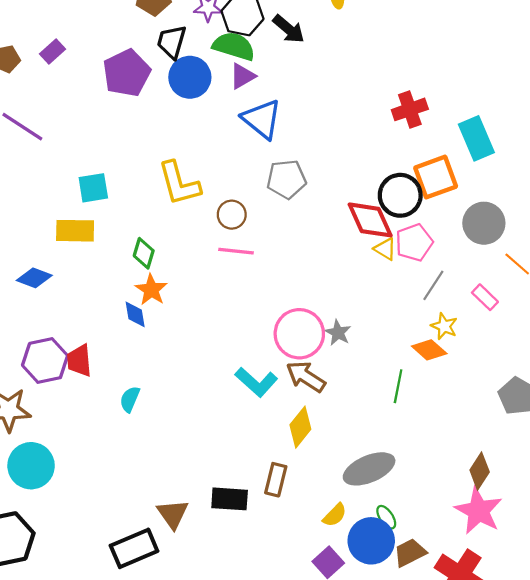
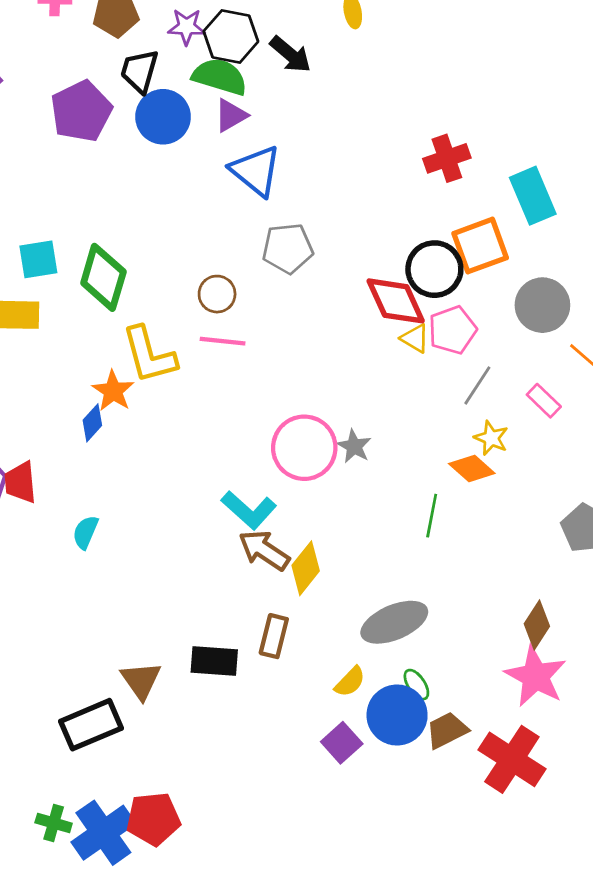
yellow L-shape: (179, 183) -> (149, 355), moved
green diamond: (144, 253) -> (103, 277), moved, size x1.6
blue diamond: (135, 314) -> (92, 423), turned 52
brown arrow: (306, 377) -> (264, 550), moved

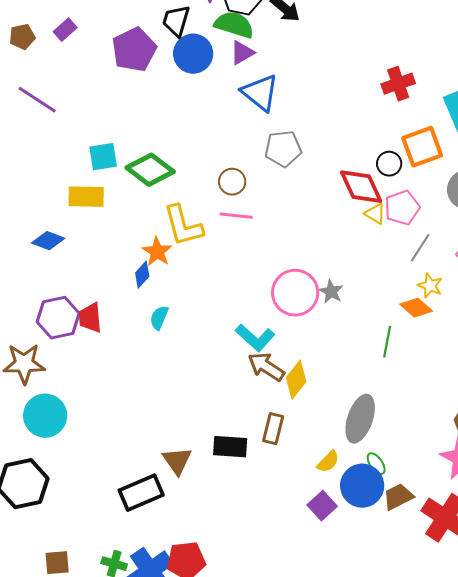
black circle: (434, 269) -> (389, 164), size x0.6
green diamond: (103, 277) -> (150, 170), turned -69
cyan semicircle: (85, 532) -> (159, 318), moved
gray ellipse: (394, 622) -> (360, 419), turned -48

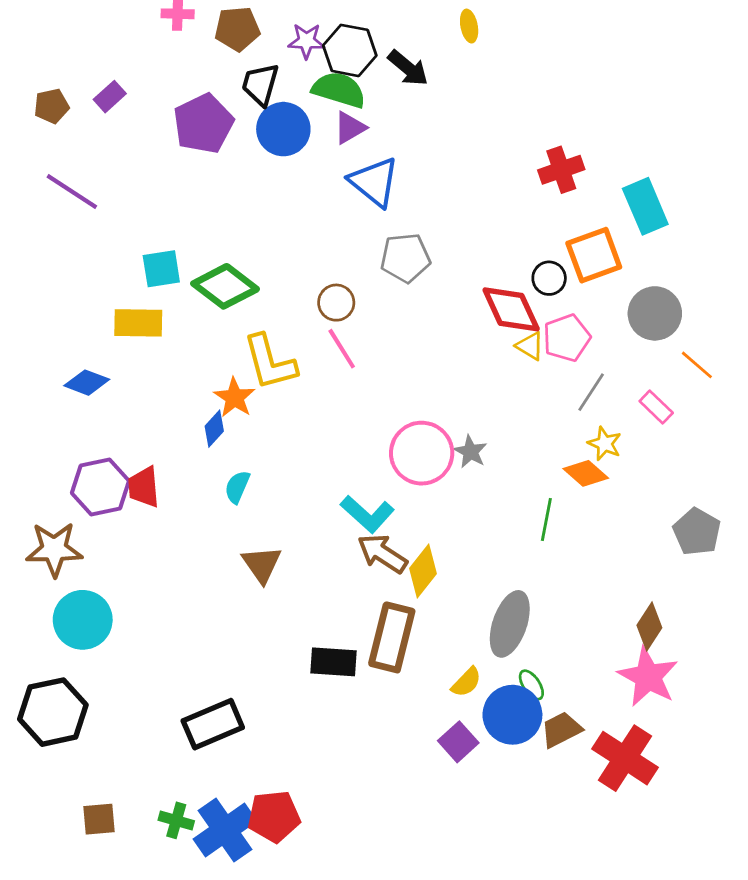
pink line: (236, 216) -> (342, 349), turned 52
brown rectangle: (273, 429) -> (392, 637), size x1.6
brown triangle: (177, 461) -> (262, 564), moved

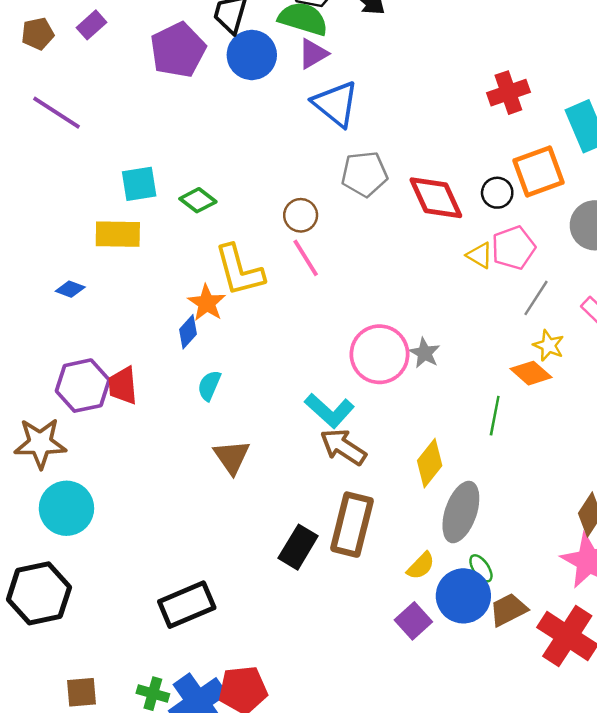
green diamond: (225, 286) -> (198, 200), size x0.6
red diamond: (511, 309) -> (436, 198), moved
blue diamond: (87, 383) -> (70, 289), size x0.7
yellow diamond: (423, 571) -> (430, 463), moved
black rectangle: (334, 662) -> (298, 547), turned -63

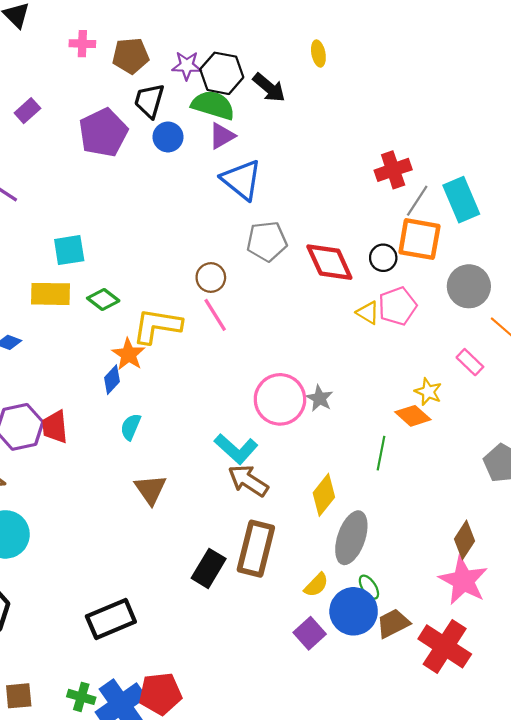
blue circle: (252, 55) -> (168, 137), size x0.7
orange square: (539, 171) -> (419, 239), turned 30
green diamond: (198, 200) -> (103, 299), moved
yellow L-shape: (239, 270) -> (157, 326), turned 114
gray line: (536, 298) -> (417, 201), moved

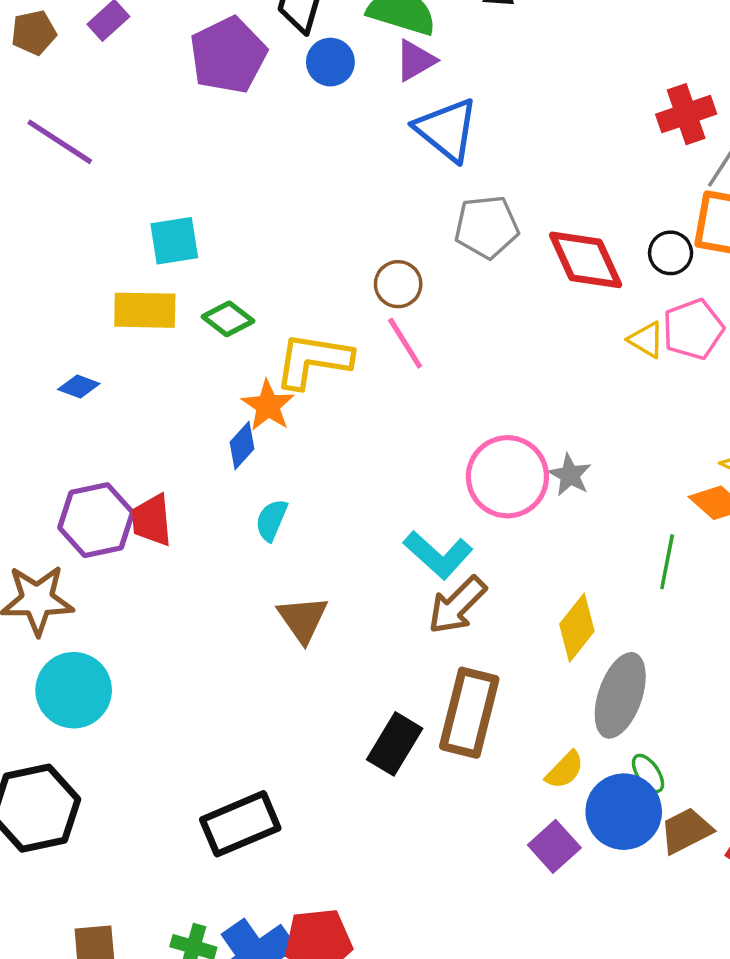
brown arrow: (248, 481) -> (457, 605), turned -78

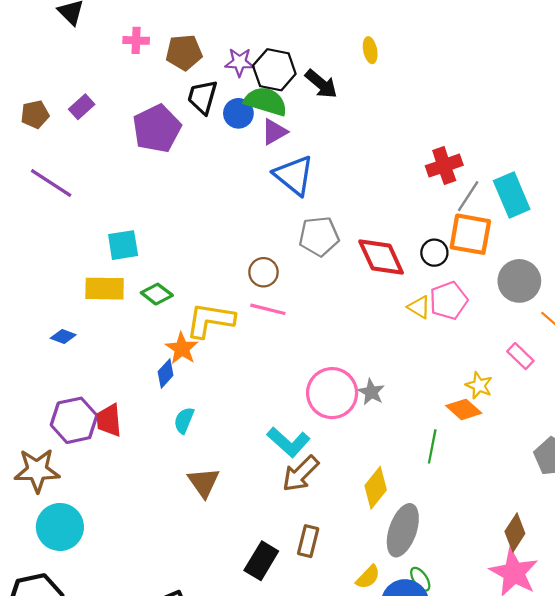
blue circle: (330, 62) -> (238, 113), moved
pink line: (405, 343) -> (268, 309), turned -44
brown rectangle: (469, 713) -> (308, 541), size x0.6

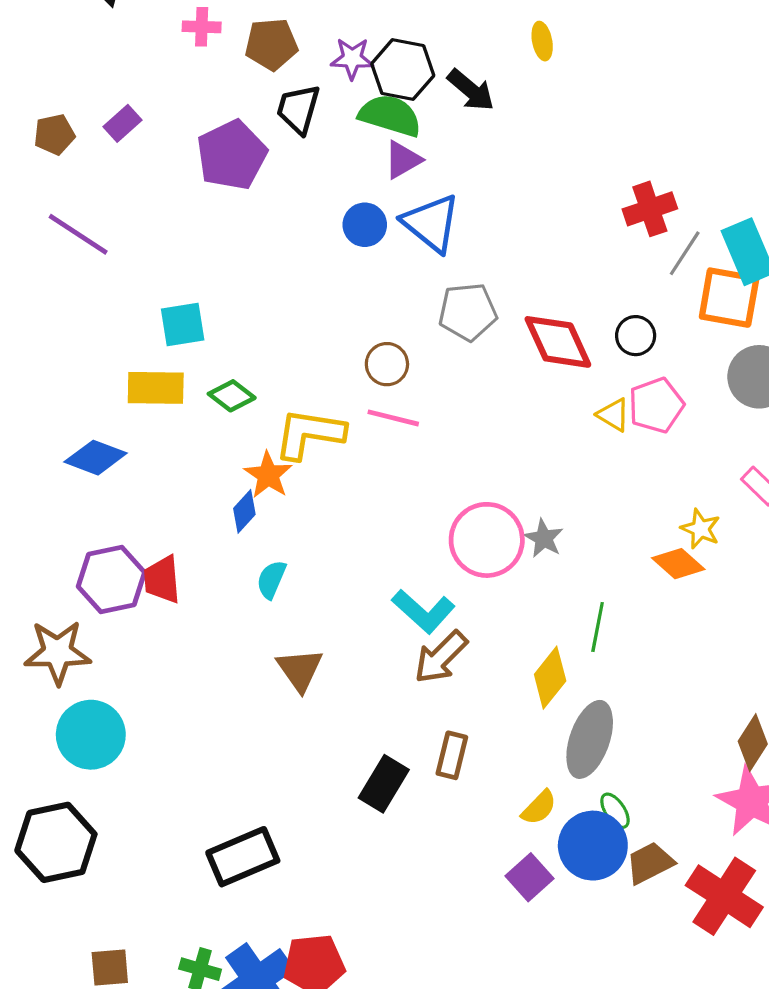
blue circle: (238, 113) -> (365, 225), moved
orange square: (470, 234) -> (729, 298), moved
blue diamond: (63, 336) -> (96, 458), size x1.6
green line: (432, 446) -> (598, 627), moved

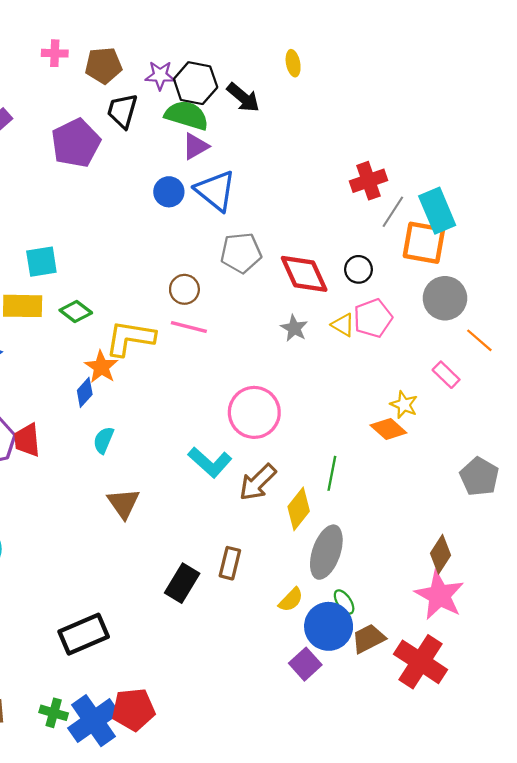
gray star: (544, 538) -> (294, 328), moved
brown arrow: (441, 657) -> (258, 482), moved
purple square: (529, 877) -> (305, 664), moved

